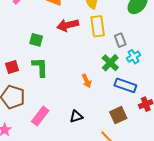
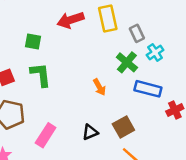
brown square: (118, 115) -> (123, 127), moved

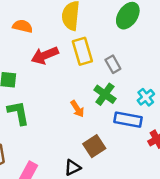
cyan cross: (155, 52) -> (146, 97), moved
orange arrow: (99, 87) -> (77, 109), moved
brown square: (123, 127) -> (94, 146), moved

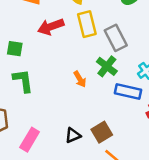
gray rectangle: (113, 64) -> (116, 38), size x1.5
brown square: (94, 146) -> (102, 132), moved

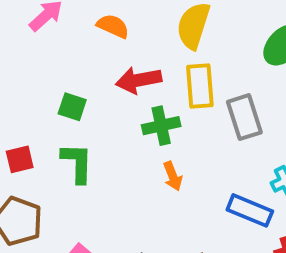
green cross: (107, 66) -> (161, 126), moved, turned 30

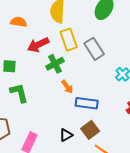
blue rectangle: (250, 210) -> (87, 103), moved

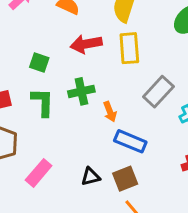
gray rectangle: (94, 49) -> (158, 92), moved, turned 60
green cross: (55, 64) -> (81, 91), moved

